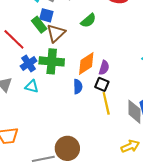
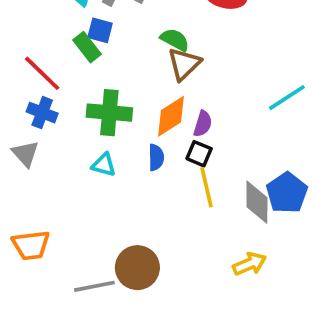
green semicircle: (88, 21) -> (175, 40), turned -112
brown triangle: (56, 33) -> (184, 64), moved
blue cross: (29, 63) -> (42, 113), moved, turned -35
cyan triangle: (32, 87) -> (104, 165), moved

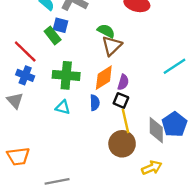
brown circle: (137, 268) -> (122, 144), moved

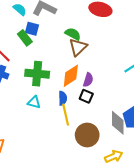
yellow line: (125, 121) -> (66, 115), moved

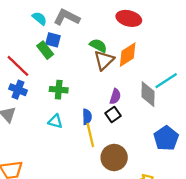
green cross: (37, 74) -> (59, 90), size x0.7
orange diamond: (71, 76) -> (128, 55), moved
black square: (86, 96) -> (113, 115), turned 32
gray diamond: (118, 123) -> (148, 94), moved

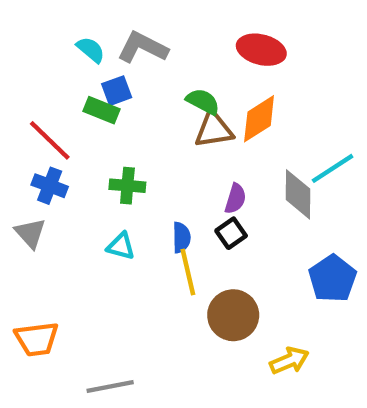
blue square: (53, 40) -> (117, 91), turned -35
green rectangle: (45, 50) -> (101, 110), turned -30
brown triangle: (104, 60) -> (214, 130), turned 35

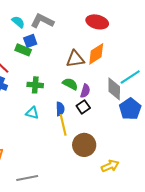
green semicircle: (203, 101) -> (70, 84), moved
blue pentagon: (333, 279) -> (130, 109), moved

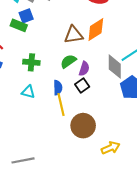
green semicircle: (70, 84) -> (68, 61), turned -63

